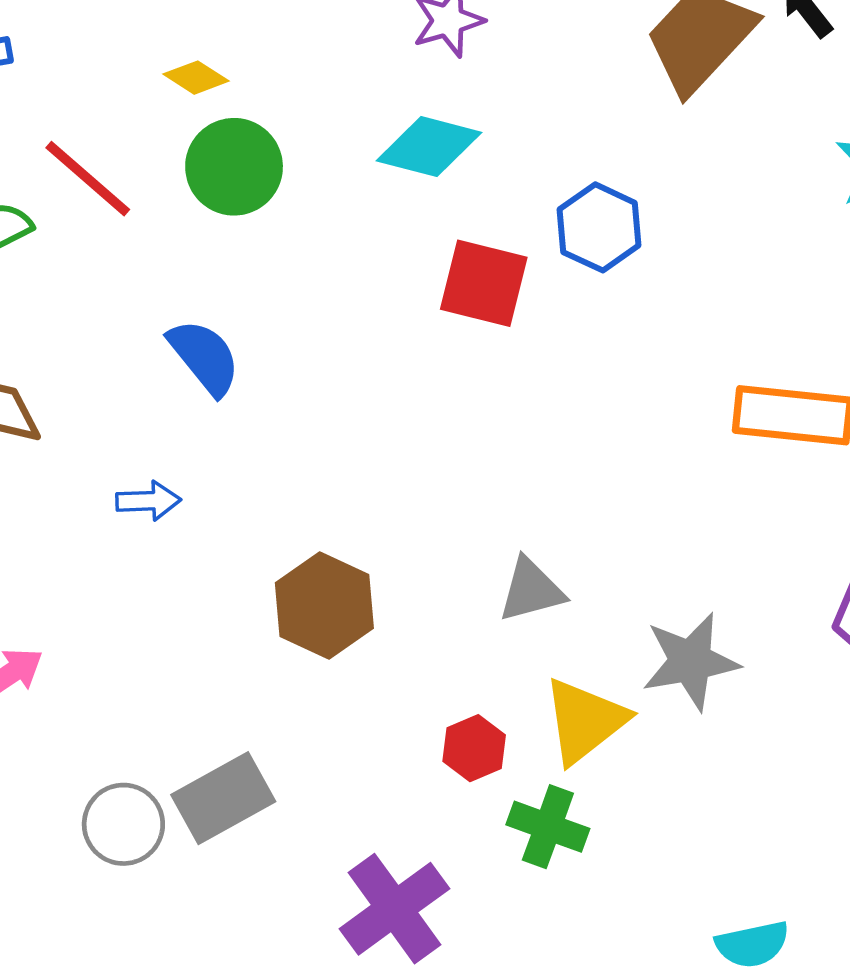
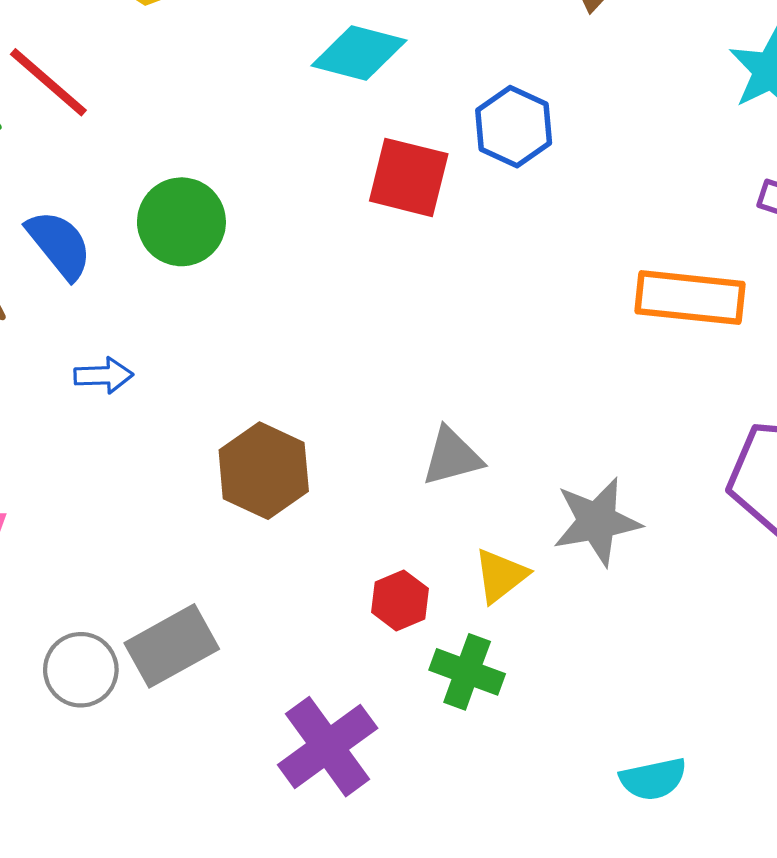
green circle: (234, 167) -> (181, 222), moved
blue semicircle: (204, 357) -> (59, 245), moved
yellow triangle: (585, 721) -> (501, 576), size x0.7

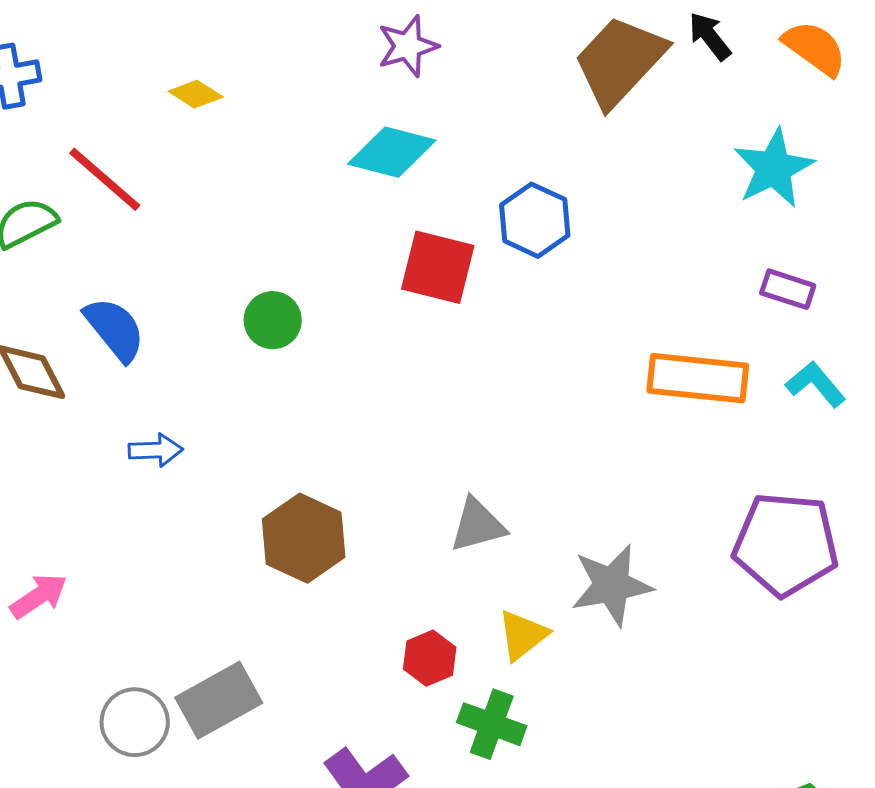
green circle: (181, 222) -> (273, 320), moved, size x0.7

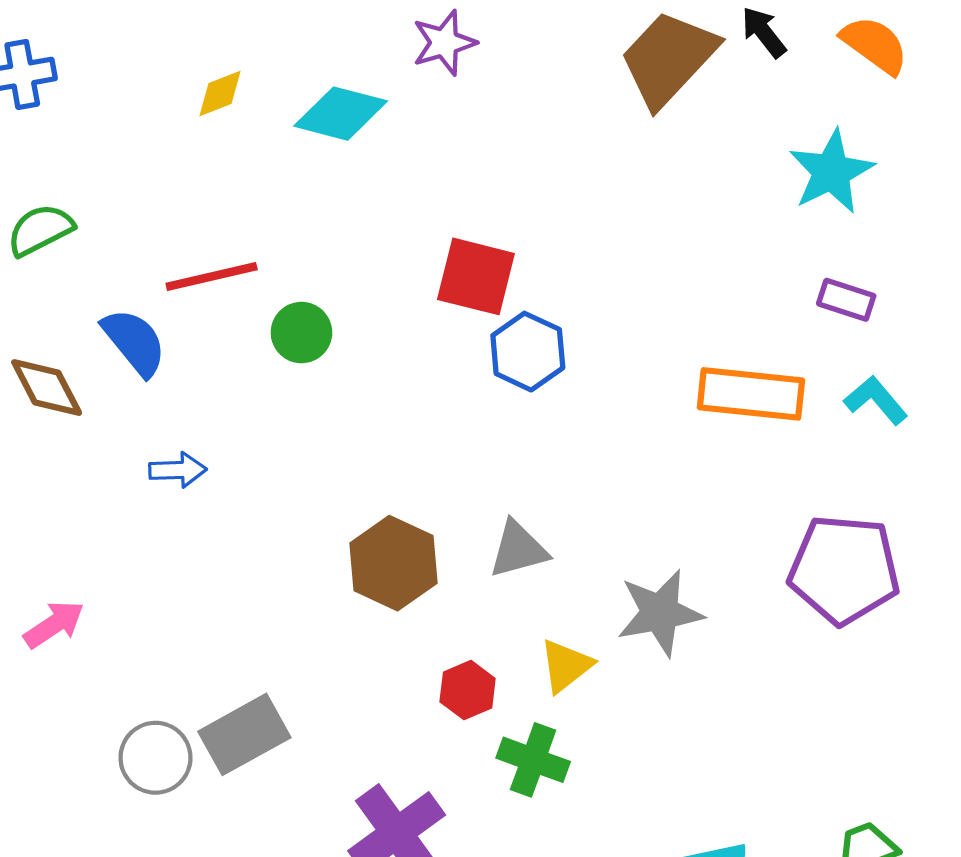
yellow diamond: (196, 94) -> (220, 93), turned -54
cyan diamond: (392, 152) -> (341, 114), moved
red line: (105, 179) -> (212, 276), moved, turned -54
blue hexagon: (535, 220) -> (528, 352), moved
brown hexagon: (304, 538) -> (393, 563), moved

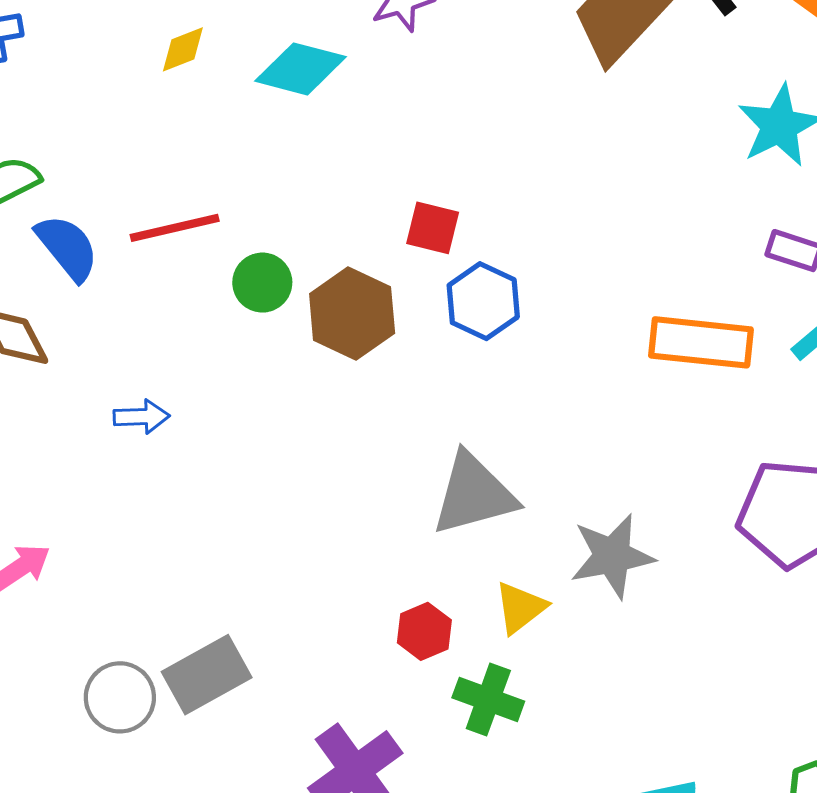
red square: (476, 276) -> (433, 228), size x0.7
blue semicircle: (134, 342) -> (67, 247), moved
gray triangle: (518, 549) -> (474, 494), size x1.5
brown hexagon: (393, 563) -> (352, 314), moved

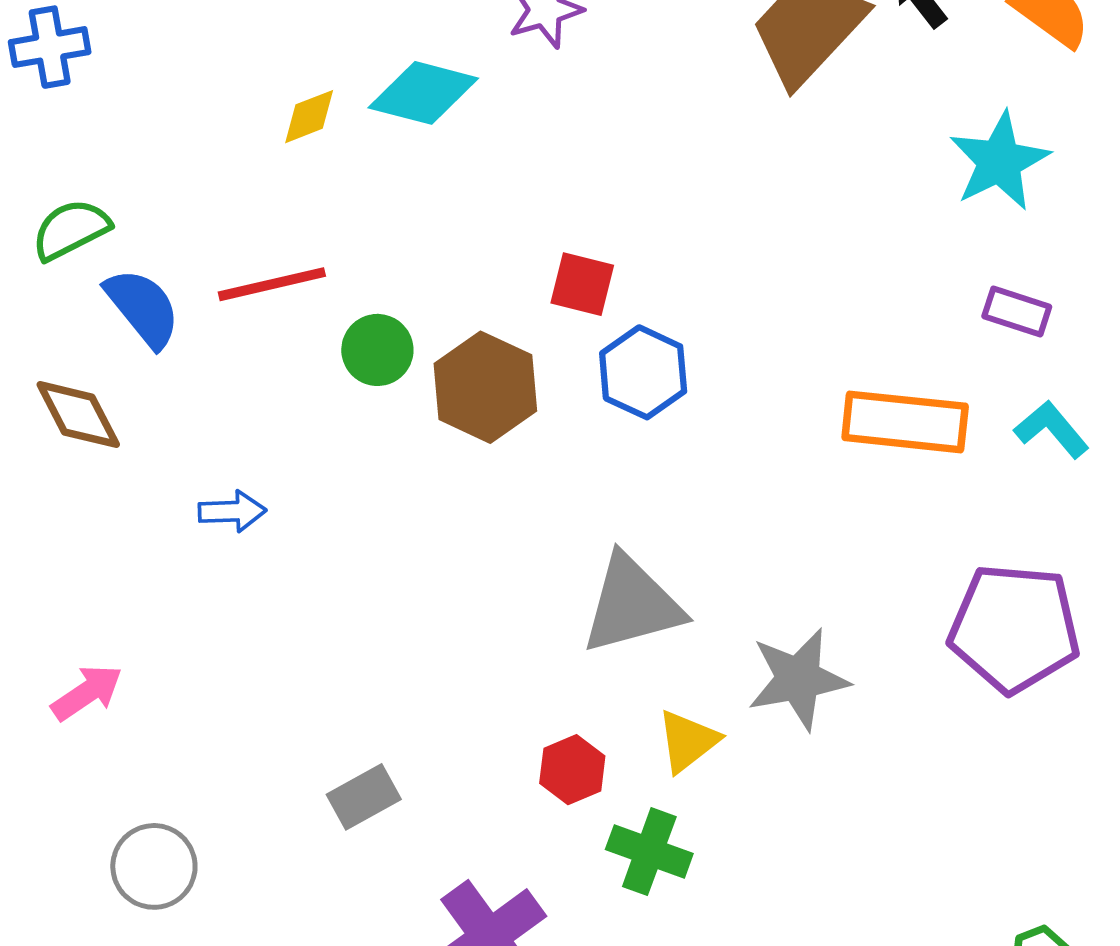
yellow diamond: (183, 49) -> (309, 117), moved
gray rectangle: (207, 675) -> (364, 797), moved, size x0.7
gray circle: (120, 697) -> (154, 866), moved

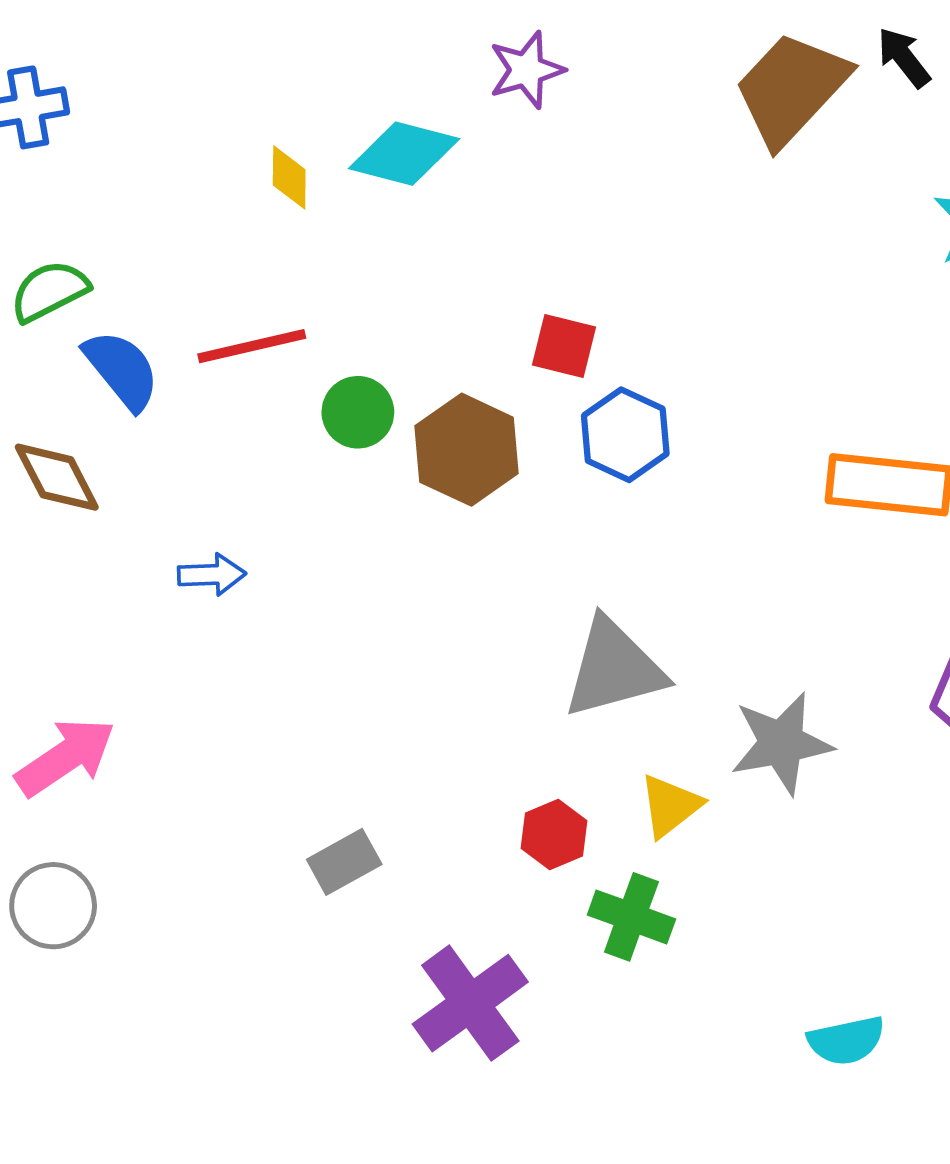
yellow diamond: (309, 117) -> (289, 177), turned -68
pink arrow: (87, 693) -> (66, 757), size x1.4
gray circle: (154, 866) -> (53, 906), moved

